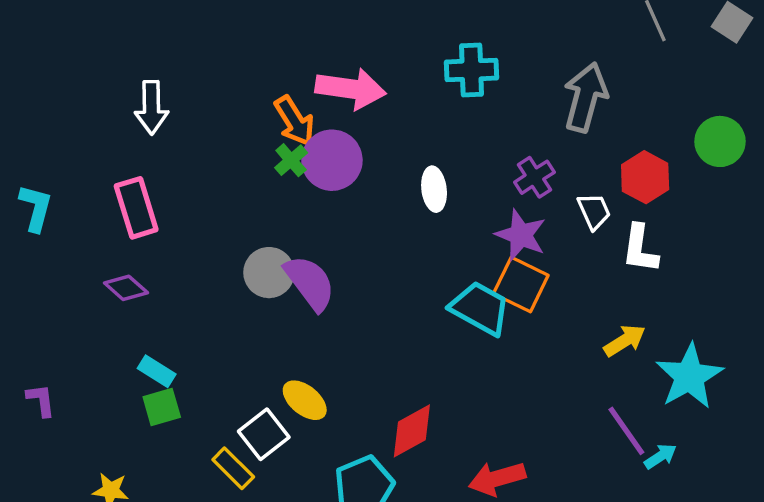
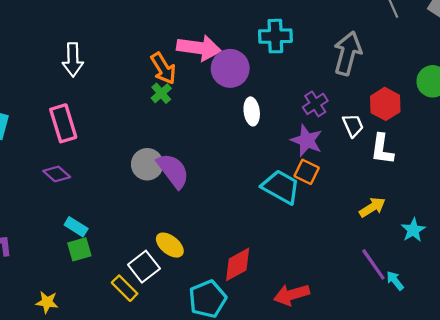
purple circle: (332, 160) -> (230, 68), moved
orange square: (521, 284) -> (307, 172), size x0.7
cyan star: (689, 376) -> (413, 230), size x0.6
cyan arrow: (660, 456) -> (395, 281), turned -96

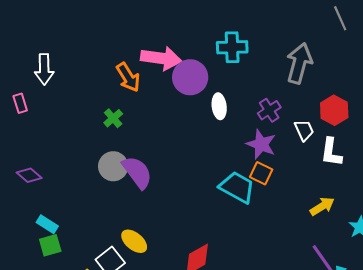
green cross: (161, 93) -> (113, 118), moved
white ellipse: (252, 111) -> (219, 106), moved
pink rectangle: (63, 123) -> (20, 103), moved, size x0.6

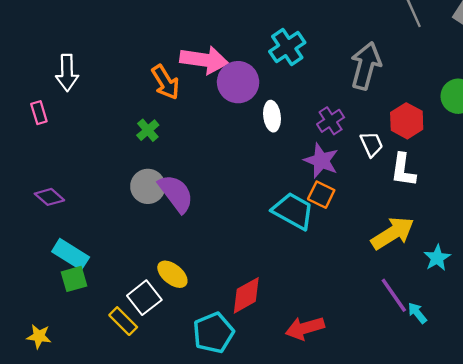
cyan cross: (232, 47) -> (287, 47), turned -32
yellow arrow: (322, 206) -> (393, 233), size x1.5
cyan rectangle: (47, 224) -> (71, 254), size x1.4

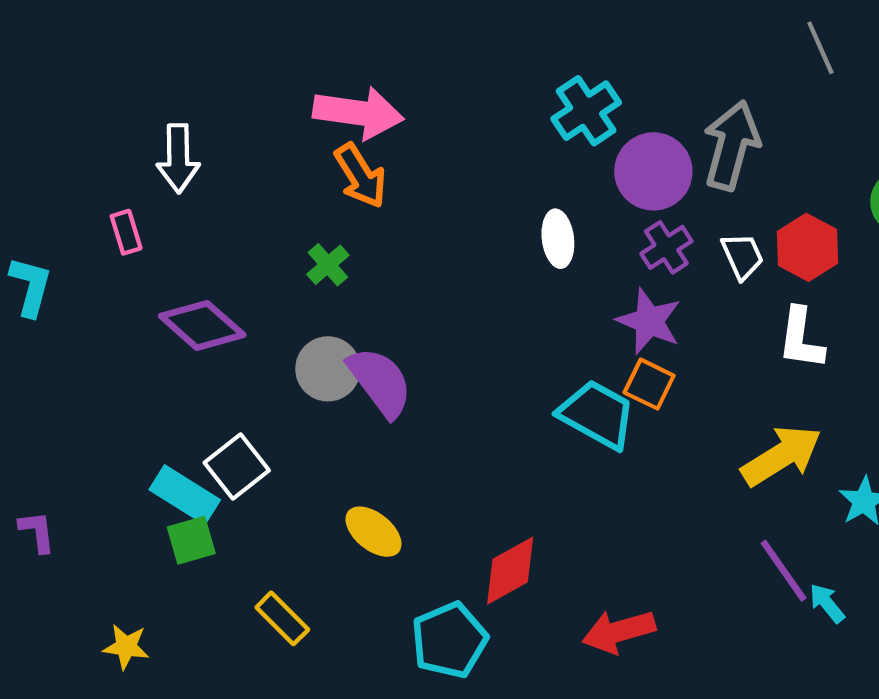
pink arrow: (204, 60) -> (358, 113), moved
purple circle: (238, 82) -> (653, 171), moved
white trapezoid: (372, 144) -> (742, 256), moved
purple diamond: (49, 197) -> (202, 325), moved, size x1.5
white square: (144, 298) -> (237, 467), moved

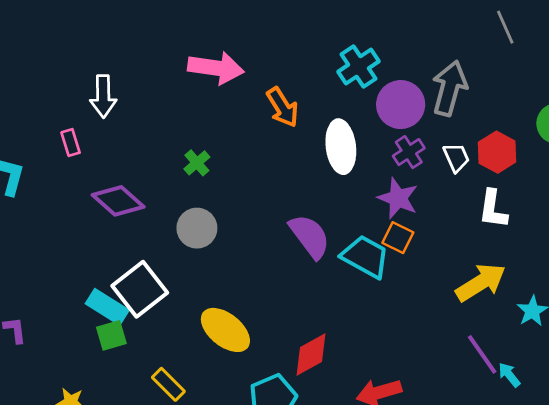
orange arrow: (360, 176) -> (282, 107), moved
white ellipse: (558, 239) -> (341, 147), size x1.5
purple semicircle: (380, 382) -> (310, 236), moved
white square: (237, 467) -> (140, 289), size x1.4
yellow ellipse: (373, 532) -> (225, 330), size x1.4

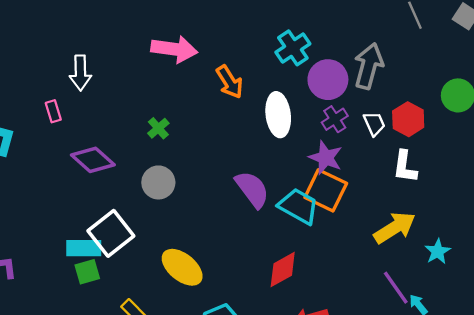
orange square: (398, 238) -> (326, 190), size x1.6
cyan rectangle: (107, 307) -> (84, 248), turned -32
red diamond: (311, 354) -> (283, 270), moved

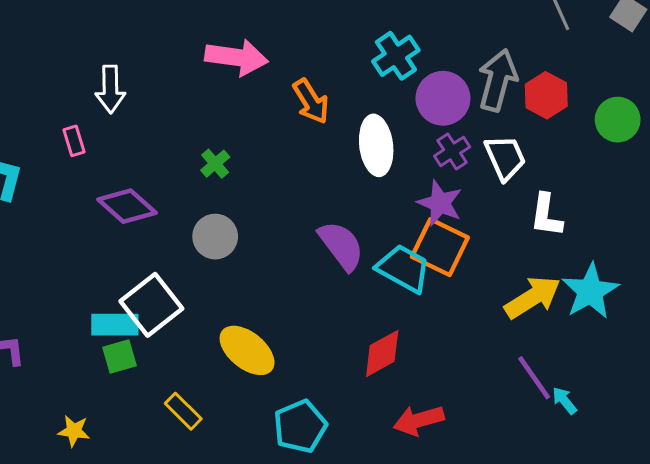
red hexagon: (408, 119) -> (546, 95), moved
white trapezoid: (374, 124) -> (505, 158), size x1.4
cyan star: (438, 251) -> (590, 291), moved, size x1.6

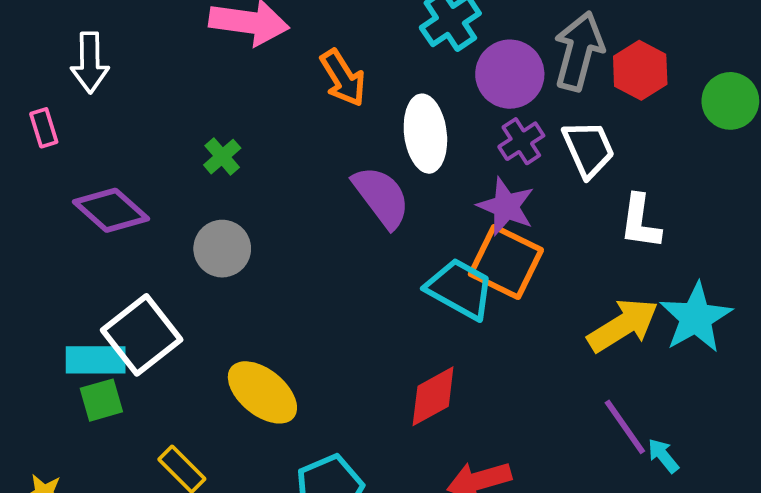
purple semicircle: (341, 246) -> (381, 197), moved

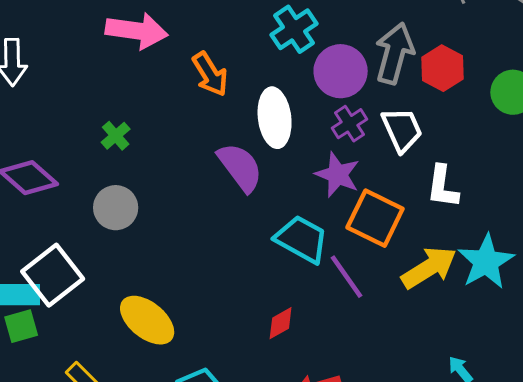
orange square: (506, 262) -> (375, 218), moved
red diamond: (433, 396) -> (281, 323), size x0.7
purple line: (625, 427) -> (347, 277), moved

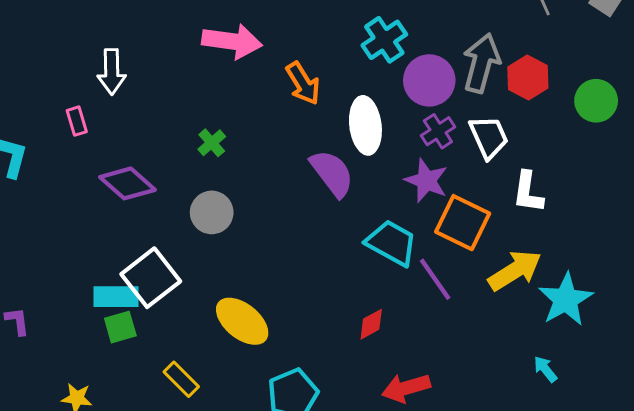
cyan star: (486, 262) -> (566, 299), moved

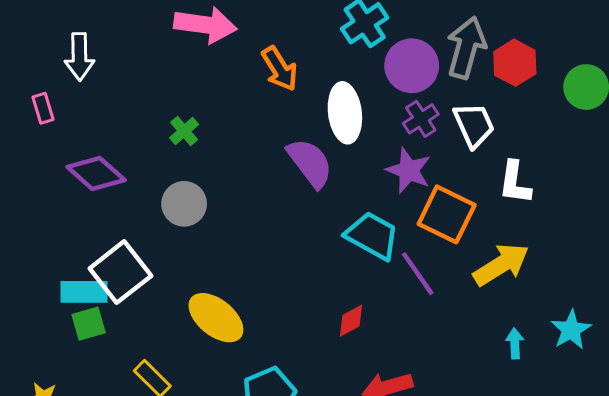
cyan star: (566, 299) -> (571, 330), moved, size x0.7
cyan arrow: (545, 369) -> (515, 343), moved, turned 36

